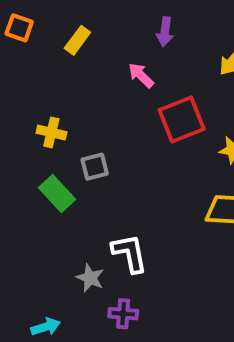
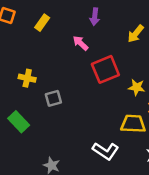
green rectangle: (57, 193) -> (19, 122), moved
white L-shape: (130, 253) -> (106, 151), moved, turned 135

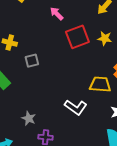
yellow star: (137, 87) -> (105, 38), moved

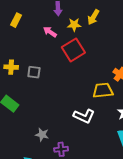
yellow star: (105, 38) -> (74, 25), moved
gray square: (32, 61) -> (34, 72), moved, turned 32

